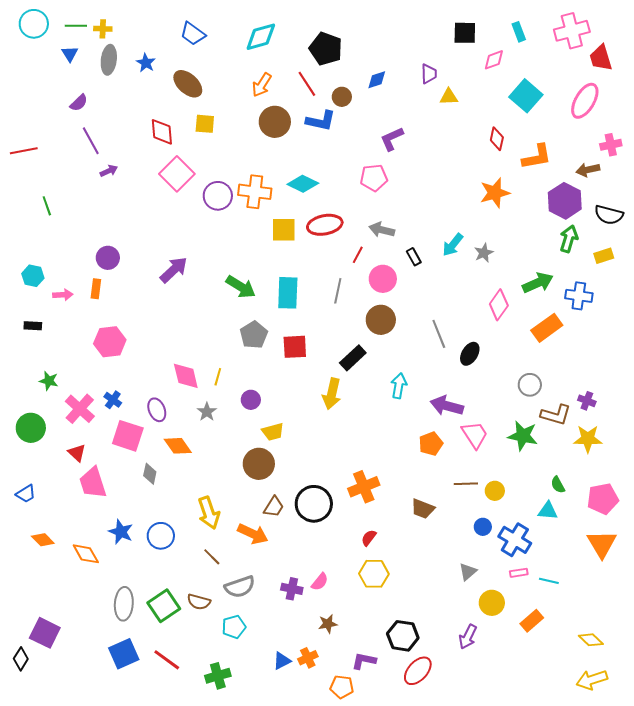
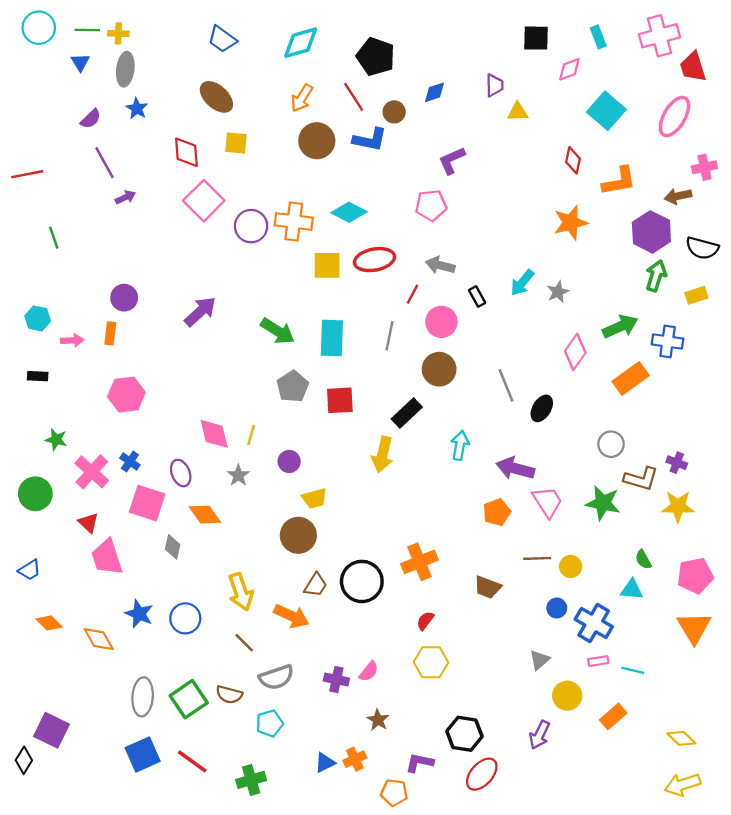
blue star: (146, 63) -> (137, 108), moved
brown star: (328, 624) -> (378, 720), turned -30

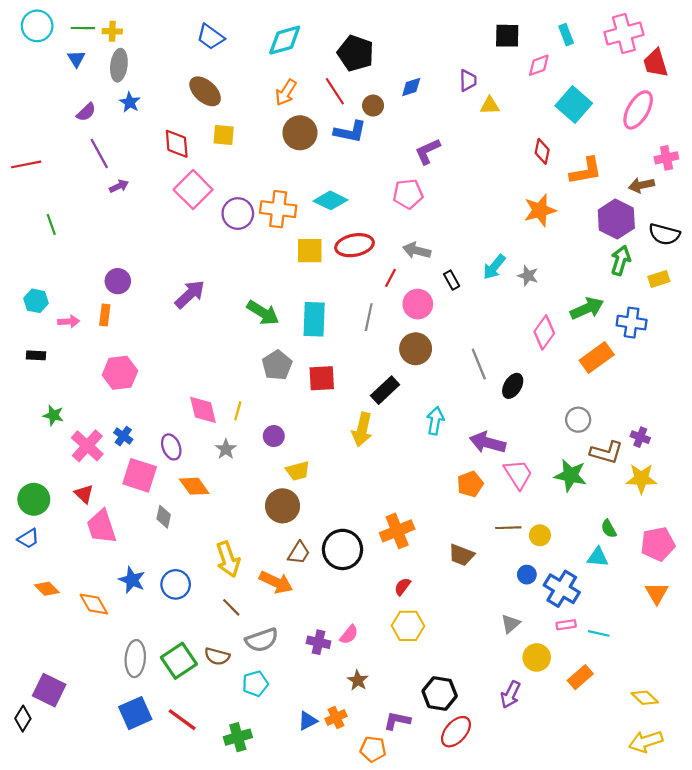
gray star: (558, 292) -> (528, 276), turned -30
green circle: (35, 494) -> (34, 499), moved
orange triangle: (694, 628) -> (657, 593), size x0.7

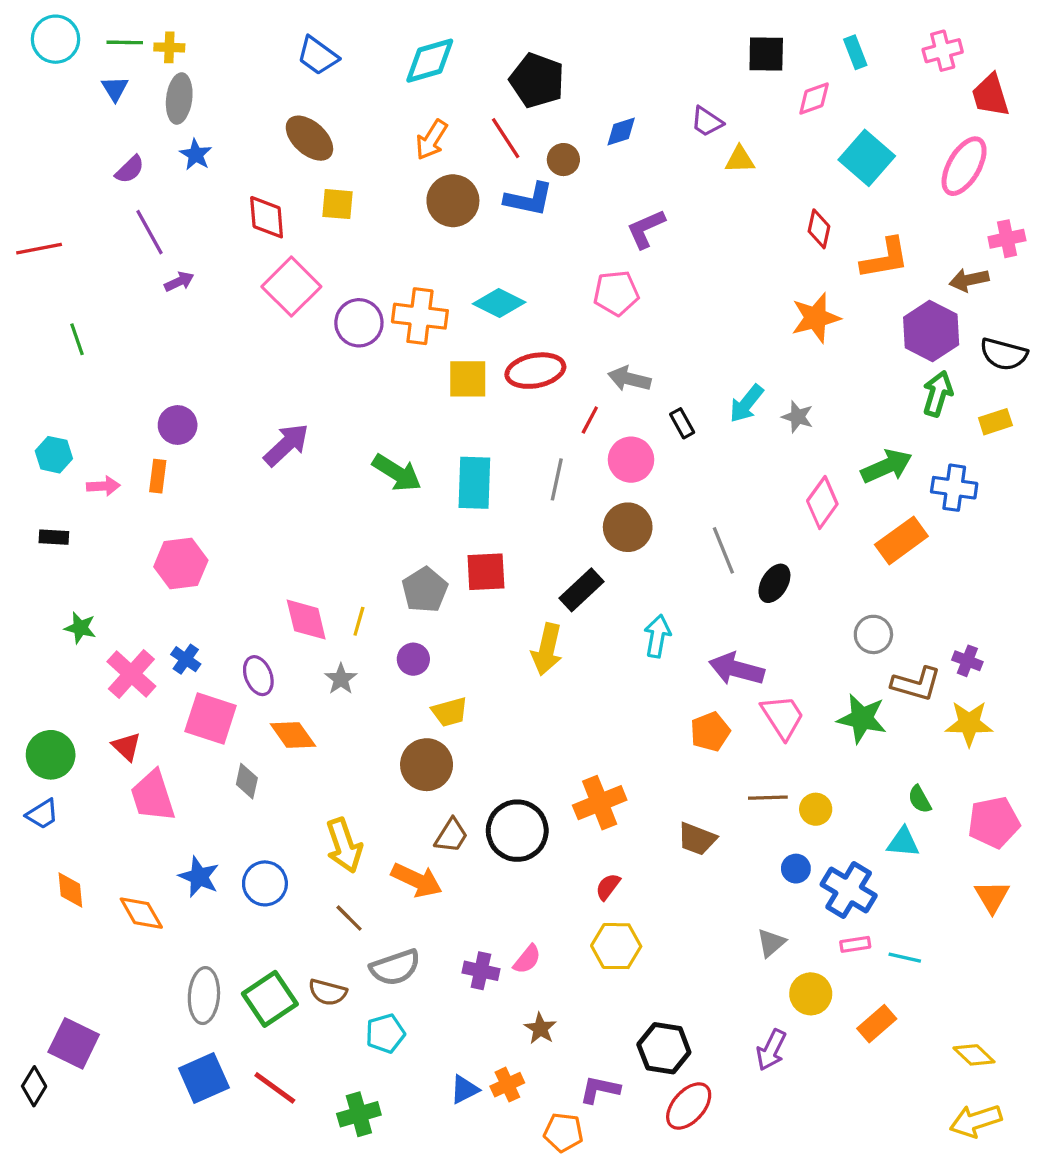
pink cross: (624, 34) -> (943, 51), size x0.7
purple trapezoid: (468, 80) -> (707, 122), turned 125
gray pentagon: (277, 365) -> (425, 590), moved
orange diamond: (47, 589) -> (70, 890), turned 40

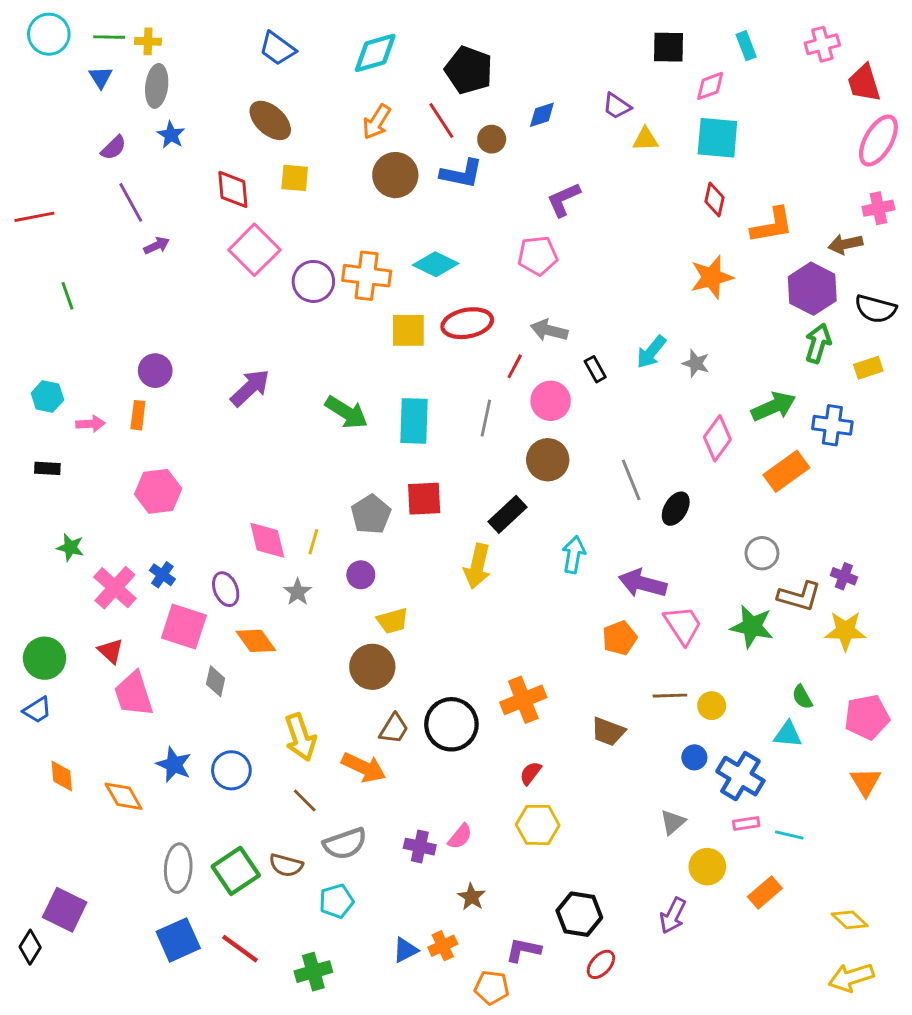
cyan square: (867, 158) -> (717, 138), moved, turned -36
pink ellipse: (964, 166) -> (878, 141), moved
red ellipse: (689, 1106) -> (601, 964), size x0.7

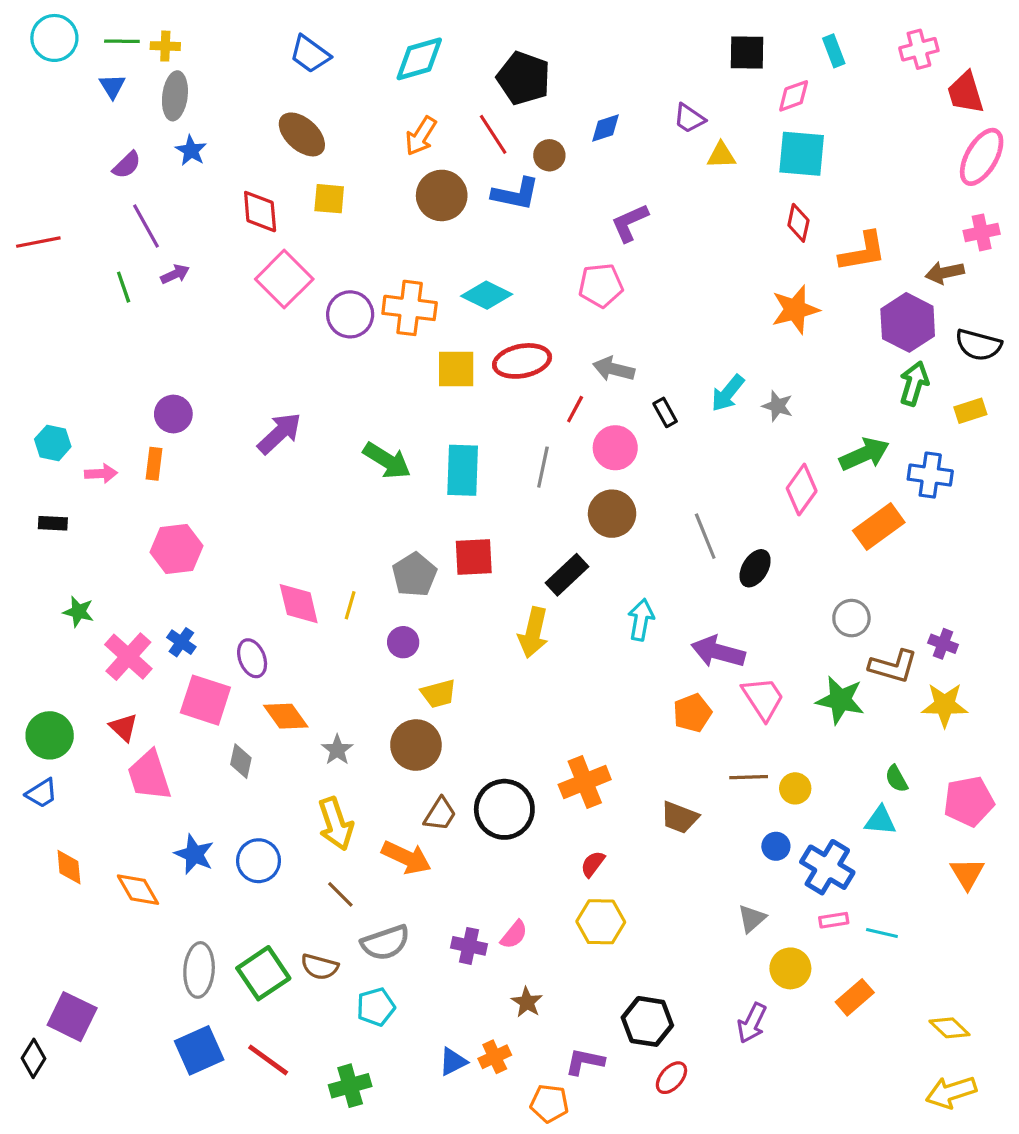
green line: (68, 296) -> (124, 287), moved
gray star: (298, 592) -> (337, 750), moved

